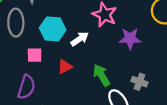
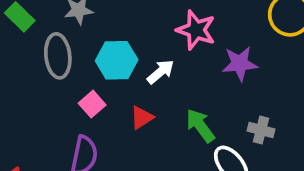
pink square: (35, 55) -> (92, 104), turned -35

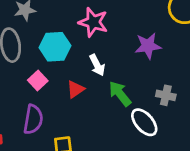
pink star: (196, 30) -> (93, 22), moved
white arrow: (161, 72) -> (97, 65), moved, turned 105

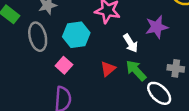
white arrow: (97, 65) -> (131, 43), moved
red triangle: (75, 89) -> (108, 69), moved

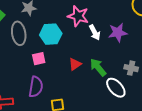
white arrow: (131, 43) -> (95, 32), moved
pink square: (64, 65) -> (39, 59), turned 32

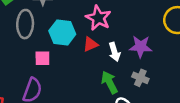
white arrow: (95, 32) -> (114, 52), moved
red triangle: (75, 64) -> (90, 44), moved
gray cross: (131, 68) -> (140, 78), moved

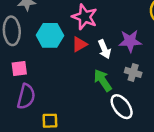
pink square: (42, 58) -> (19, 68), moved

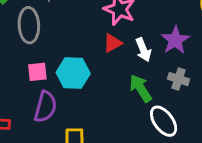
cyan hexagon: (50, 35) -> (73, 73), moved
purple star: (130, 41) -> (175, 40), turned -30

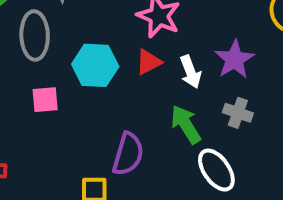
cyan hexagon: (73, 73) -> (95, 65), moved
purple semicircle: (45, 107) -> (128, 154), moved

